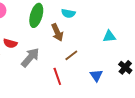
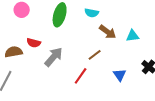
brown arrow: (57, 32) -> (108, 32), moved, turned -30
red line: (57, 76) -> (81, 76), turned 54

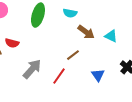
cyan triangle: (133, 36) -> (111, 36), turned 32
gray arrow: (54, 57) -> (32, 69), moved

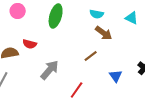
cyan semicircle: (70, 13) -> (97, 14), moved
cyan triangle: (111, 36) -> (132, 18), moved
red line: (59, 76) -> (77, 90), moved

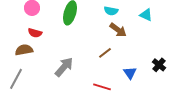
red semicircle: (30, 44) -> (35, 33), moved
red line: (77, 90) -> (102, 87), moved, turned 72

